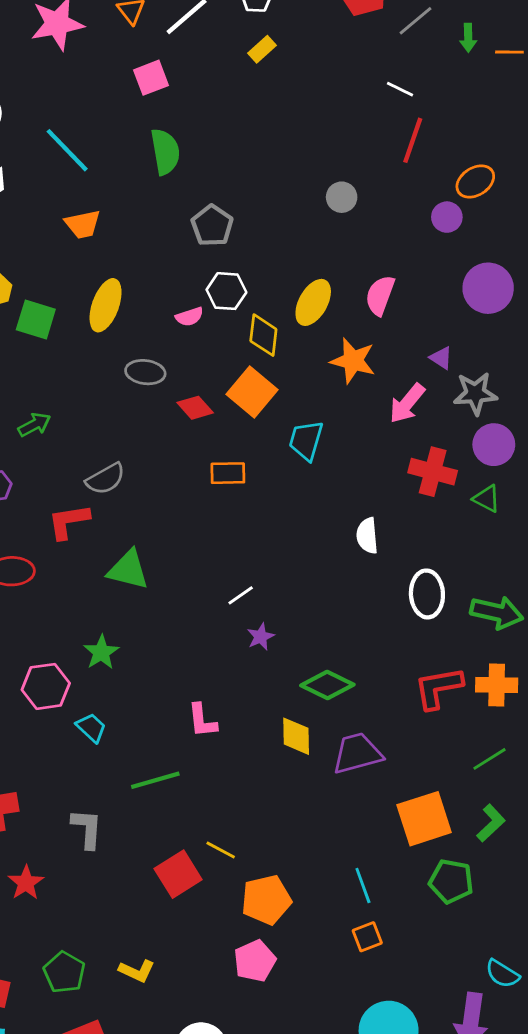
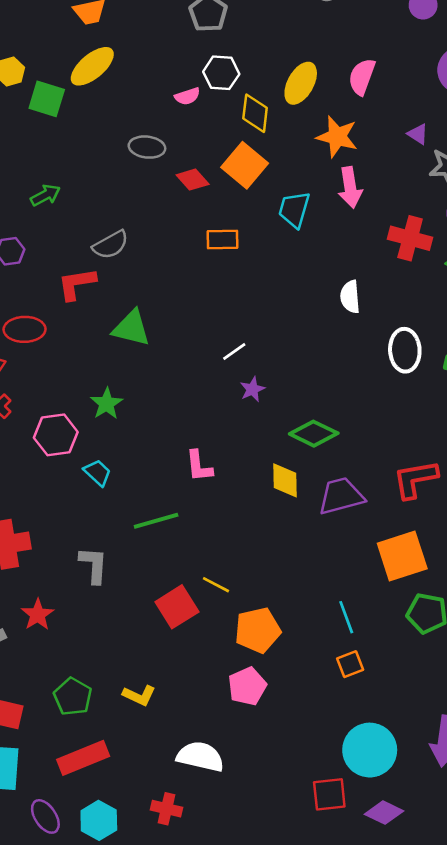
yellow ellipse: (106, 305) -> (92, 66), moved, turned 30
pink arrow: (407, 403) -> (350, 187), moved, turned -48
red L-shape: (438, 688) -> (415, 479), moved

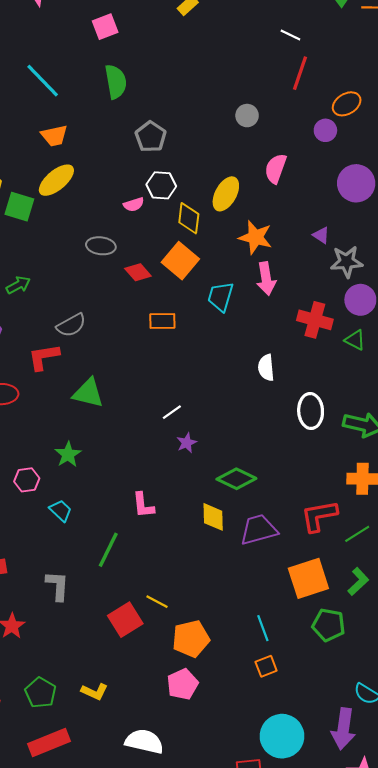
pink semicircle: (362, 77) -> (276, 168), moved
pink hexagon: (56, 435) -> (27, 480), size x0.7
green line: (156, 521) -> (108, 550), turned -48

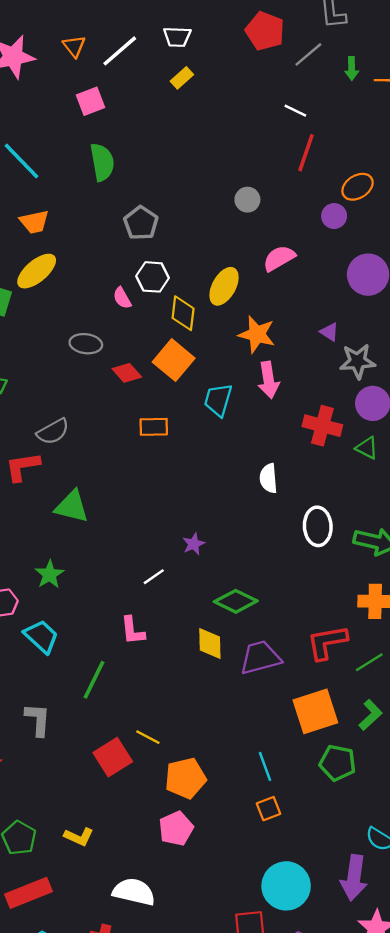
pink semicircle: (276, 168) -> (279, 258), turned 40
pink semicircle: (134, 204) -> (122, 298), turned 78
white line: (172, 412) -> (154, 577), moved
purple star: (187, 443) -> (194, 544), moved
cyan trapezoid: (61, 511) -> (41, 636), size x1.4

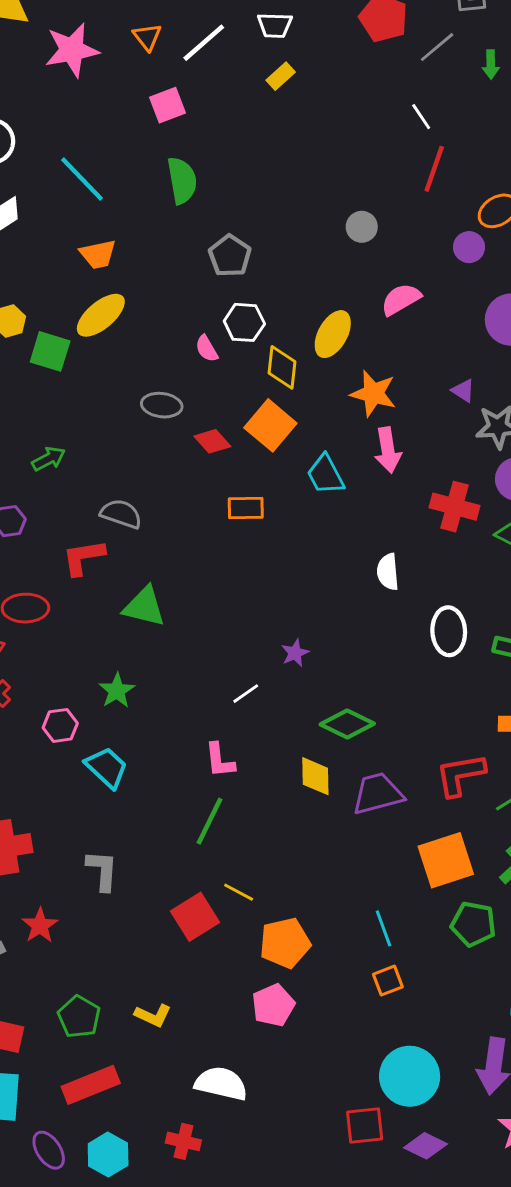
white line: (295, 111) -> (421, 117), turned 30
cyan trapezoid: (218, 400) -> (325, 475), turned -44
gray semicircle: (53, 432) -> (121, 514), turned -132
green line: (94, 680) -> (210, 821), moved

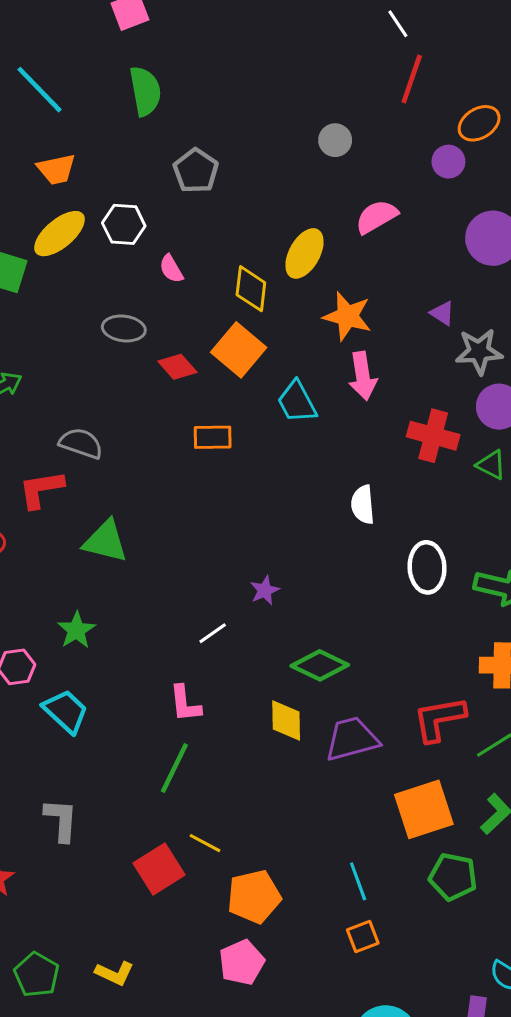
white hexagon: (244, 322) -> (124, 224), moved

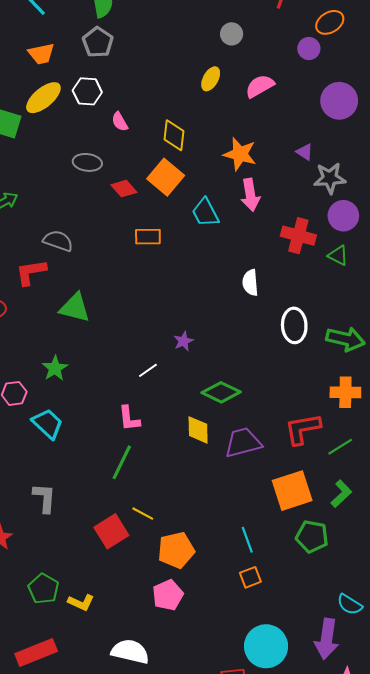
gray pentagon: (196, 171) -> (98, 42), moved
yellow ellipse: (305, 253) -> (211, 79), moved, size x0.7
green pentagon: (37, 975) -> (43, 589), moved

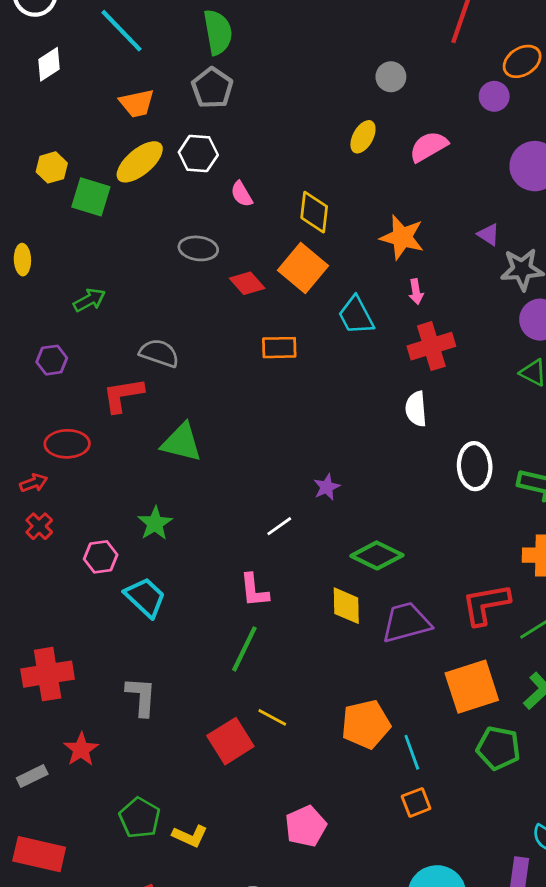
pink arrow: (250, 195) -> (416, 292), size x0.6
red cross: (298, 236) -> (431, 346), moved, turned -32
orange pentagon: (176, 550) -> (366, 724), moved

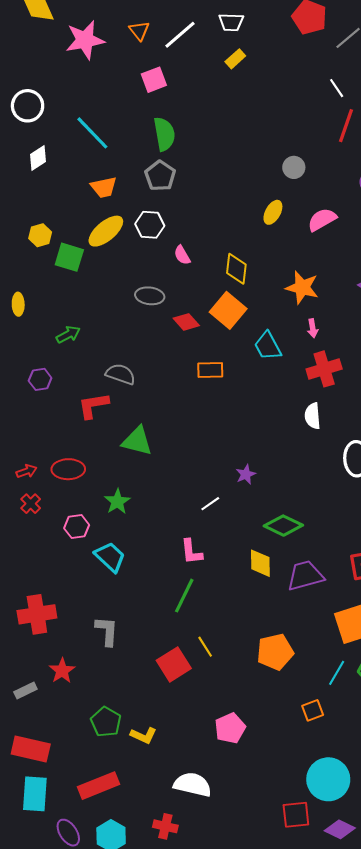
red ellipse: (67, 444) -> (68, 469), moved
yellow line: (272, 717) -> (205, 647), turned 30
cyan line: (412, 752) -> (337, 673), moved, turned 50

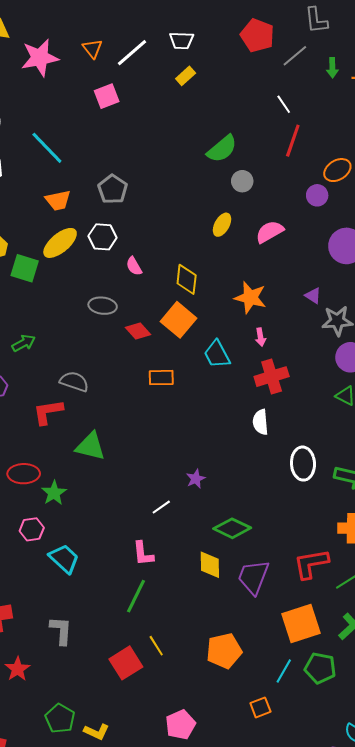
green semicircle: (164, 134) -> (222, 149), moved, turned 60
green star: (117, 502) -> (54, 493), moved
purple trapezoid: (305, 576) -> (253, 577), turned -54

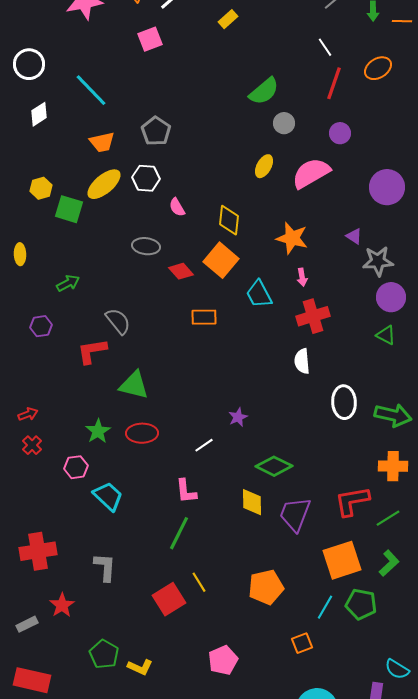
orange ellipse: (337, 170) -> (378, 68), moved
purple circle: (317, 195) -> (340, 133), moved
pink semicircle: (270, 232) -> (311, 173), size x1.4
gray semicircle: (74, 382) -> (118, 321), turned 32
red ellipse: (24, 474) -> (142, 433), moved

